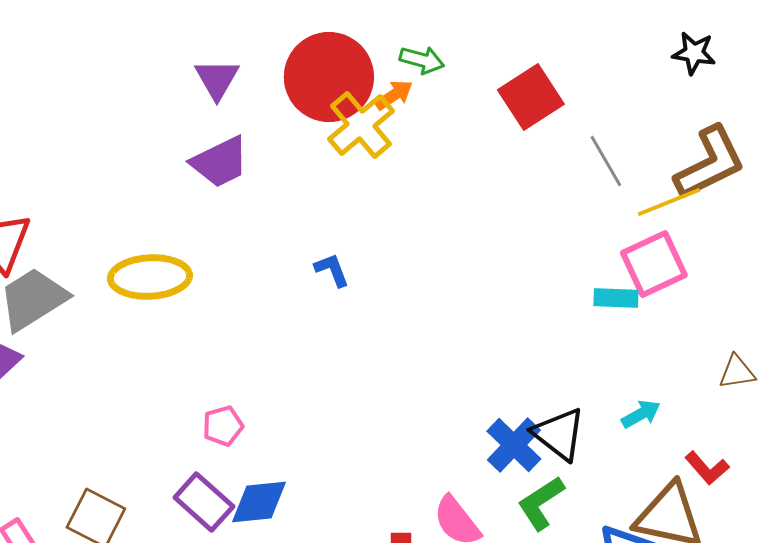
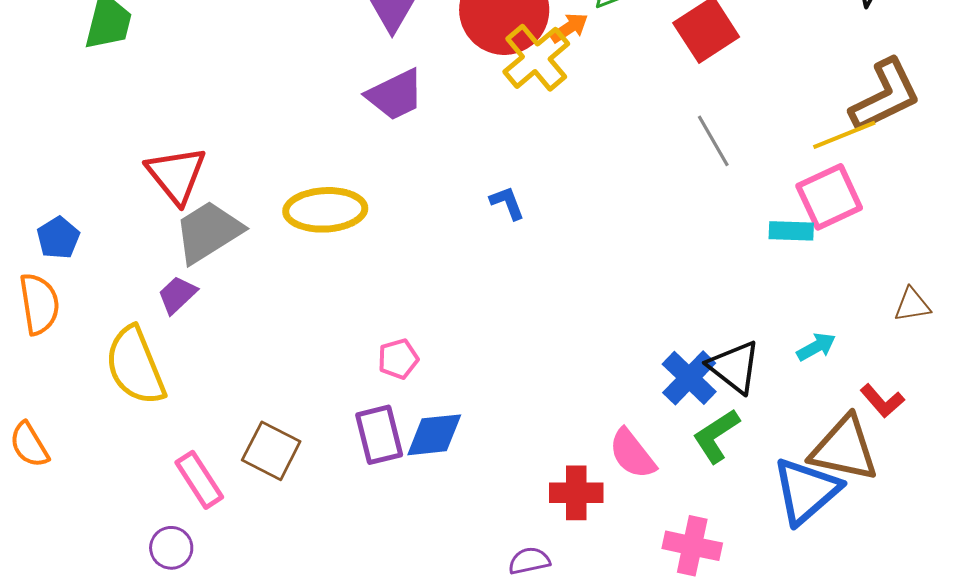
gray line: (606, 161) -> (713, 141), moved
purple rectangle: (204, 502) -> (379, 435), turned 34

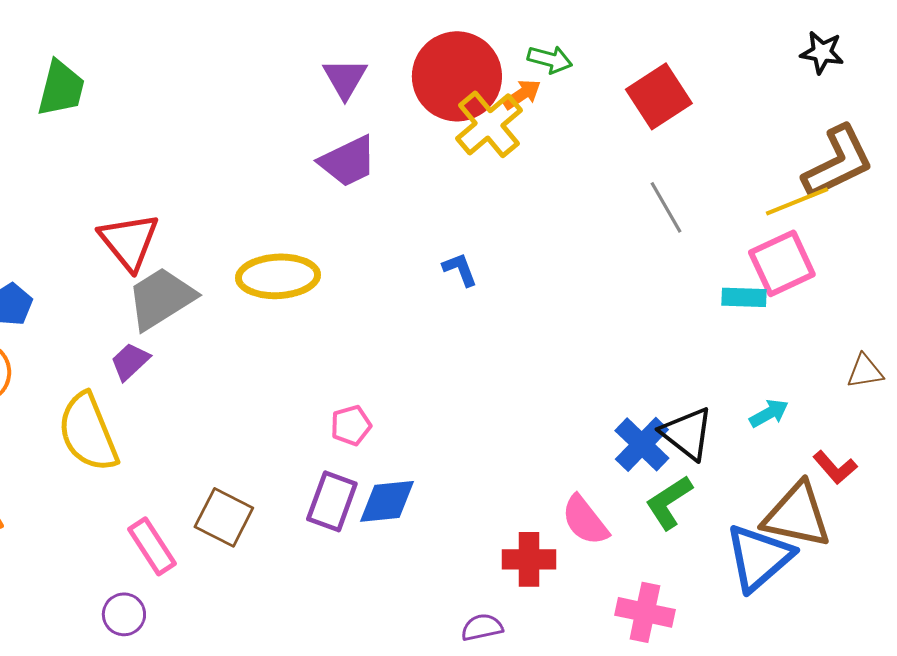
purple rectangle: (379, 435) -> (332, 501), turned 34

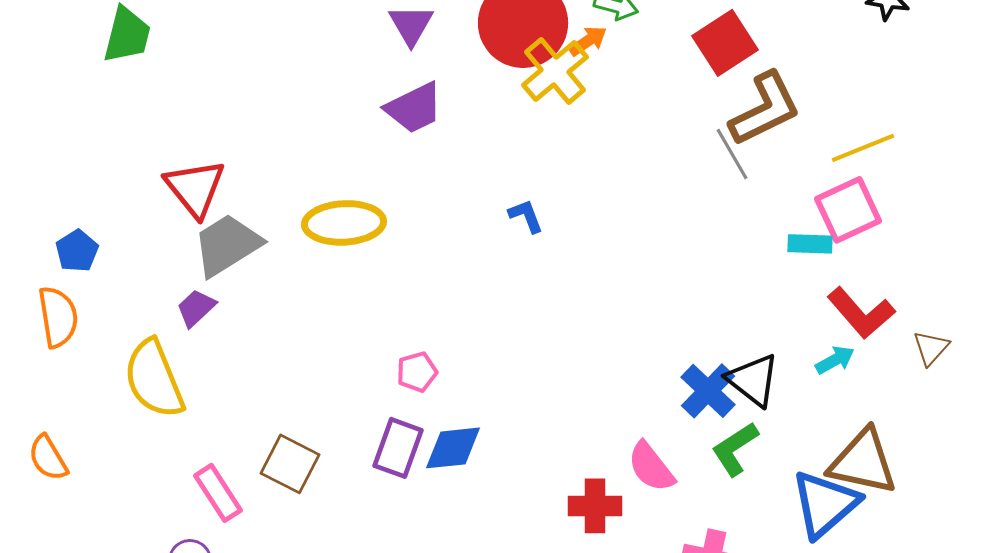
brown L-shape: (838, 162) -> (765, 109), moved
brown triangle: (865, 371) -> (931, 348), moved, turned -39
red L-shape: (835, 467) -> (861, 313), moved, size x1.5

